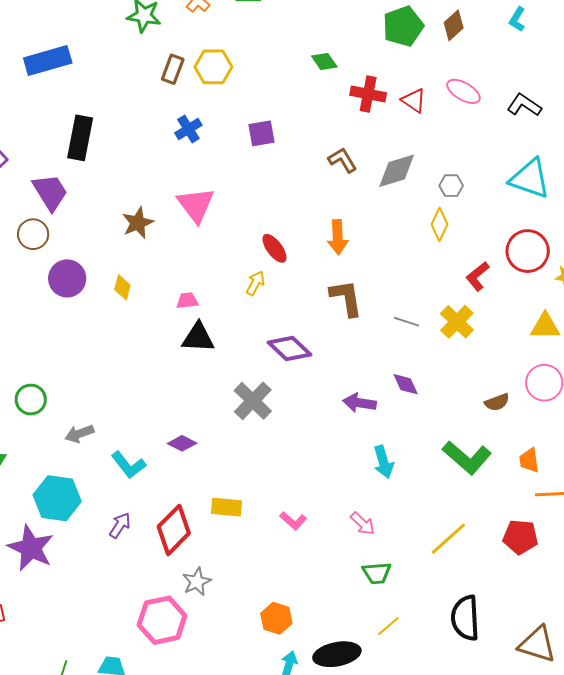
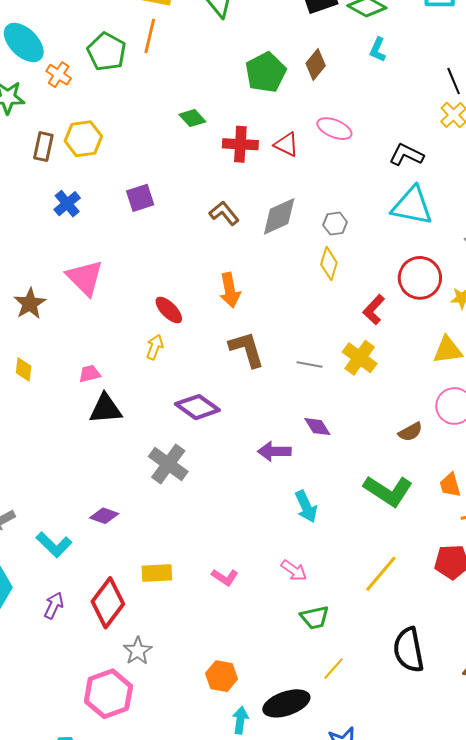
black L-shape: (524, 105) -> (406, 155), moved

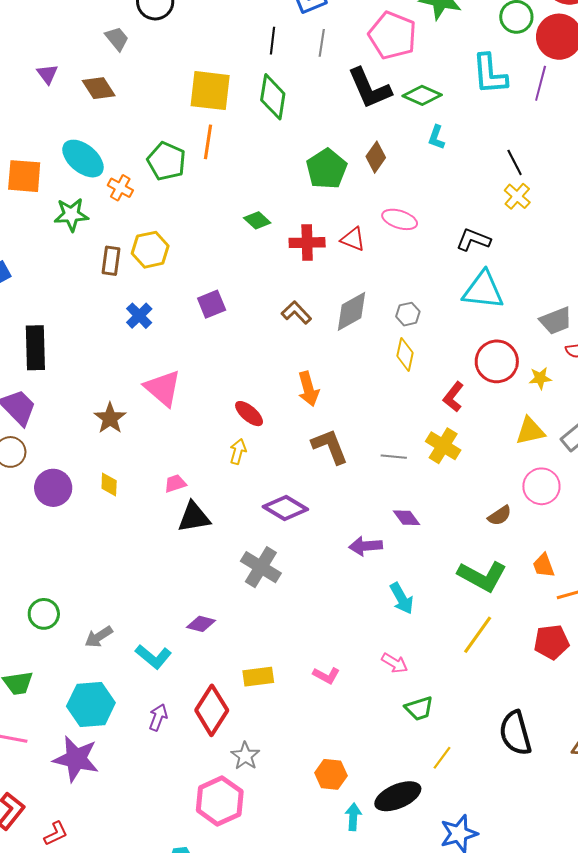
yellow line: (381, 574) -> (478, 635), moved

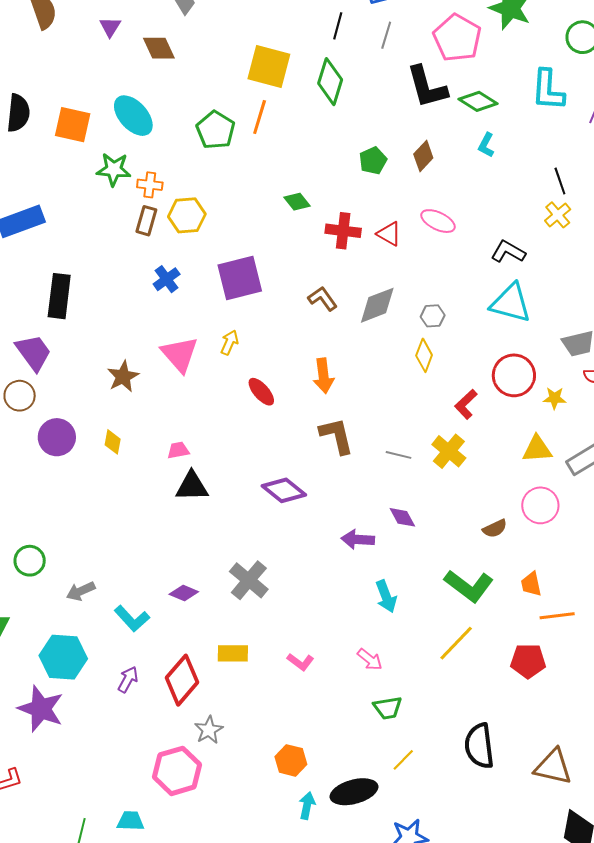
green pentagon: (326, 169) -> (373, 161), size x0.7
orange cross: (120, 188) -> (150, 185), moved, turned -30
purple square: (212, 304) -> (240, 278), size x1.6
yellow arrow: (238, 452) -> (229, 342), moved
gray cross: (261, 567) -> (249, 580), moved

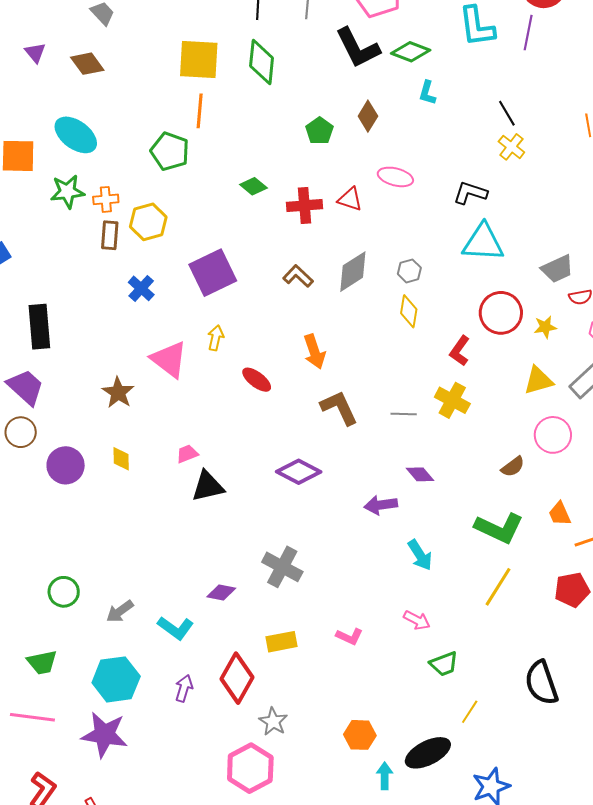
green pentagon: (216, 130) -> (170, 151), moved

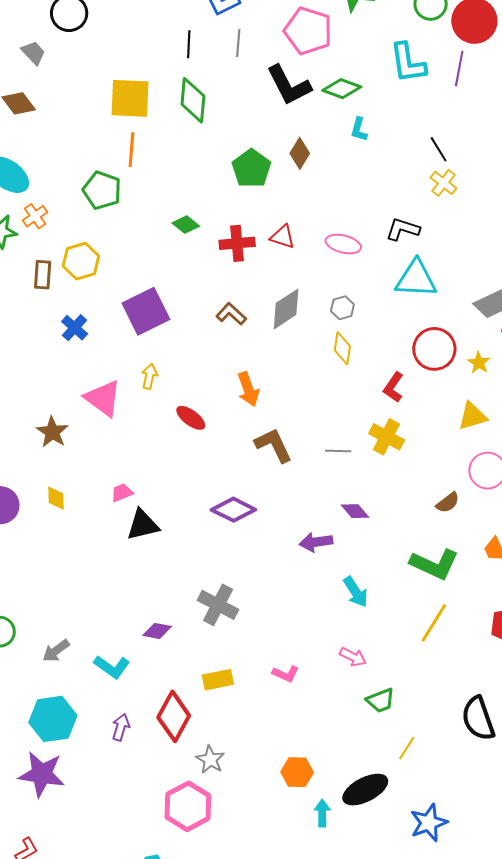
green pentagon: (319, 131) -> (251, 168), size x1.4
pink ellipse: (395, 177) -> (343, 244), moved
orange cross: (106, 199) -> (35, 216), moved, turned -30
yellow star: (545, 327) -> (479, 363), turned -30

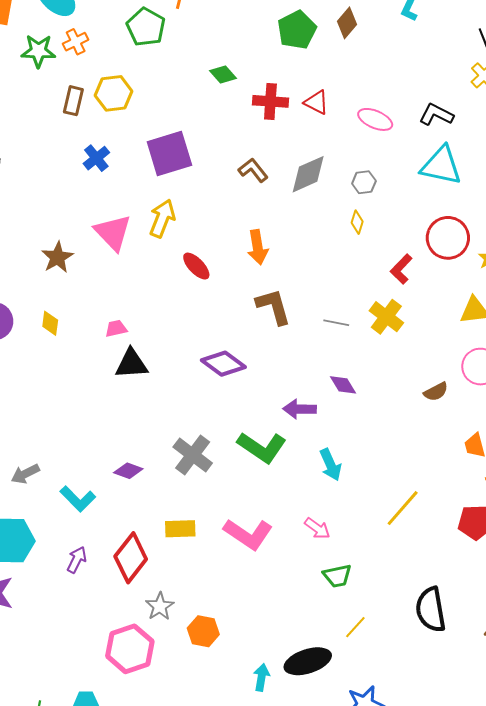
yellow diamond: (342, 348) -> (357, 222), size x0.7
yellow arrow: (149, 376) -> (162, 218), size x1.5
green L-shape: (434, 564) -> (262, 447), moved
pink L-shape: (286, 674) -> (248, 534), size x1.8
orange hexagon: (297, 772) -> (203, 631), moved

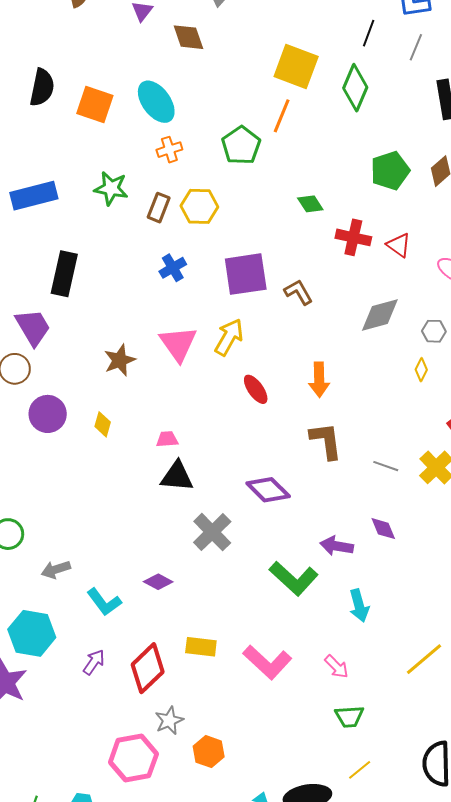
green star: (38, 51) -> (111, 188), moved
brown L-shape: (253, 170) -> (298, 292), moved
gray cross: (193, 455) -> (212, 532), moved

